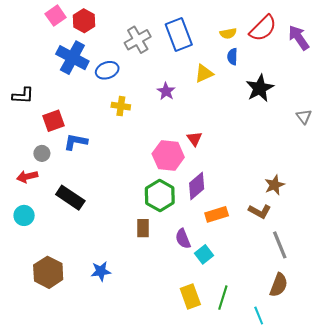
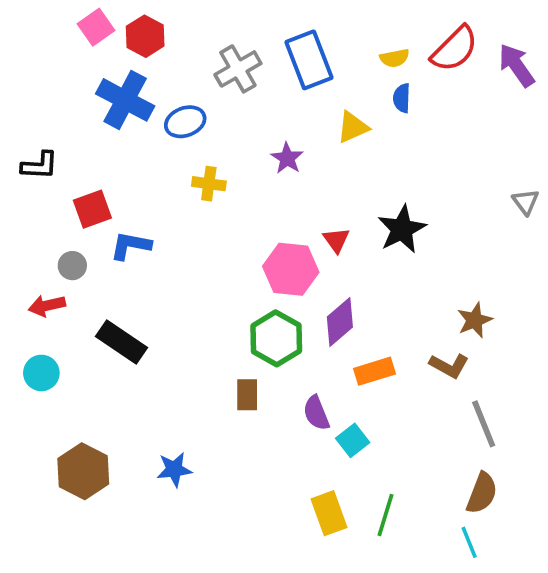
black star: (260, 88) -> (402, 229), moved
cyan line: (259, 315) -> (469, 542), moved

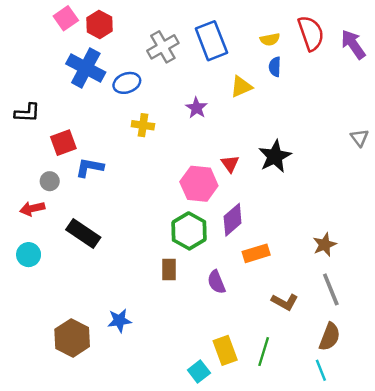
red semicircle: (455, 49) -> (311, 33), turned -64
brown star: (475, 320) -> (325, 245), moved
brown L-shape: (449, 366) -> (285, 302), moved
cyan square: (353, 440) -> (199, 372), moved
brown hexagon: (83, 471) -> (72, 338), moved

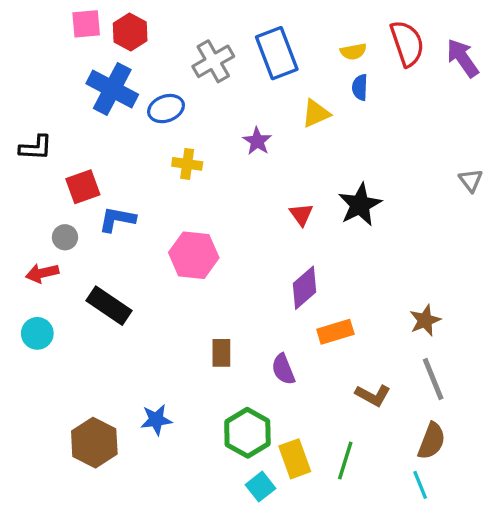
pink square: (66, 18) -> (86, 24), turned 30
pink hexagon: (199, 184) -> (194, 255), moved
green hexagon: (189, 231) -> (247, 433), moved

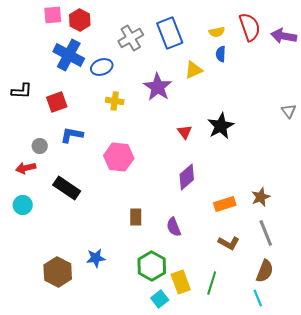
purple arrow: (463, 58) -> (284, 36), turned -45
purple star: (257, 141) -> (158, 87), size x1.6
red square: (83, 187) -> (57, 102), moved
orange rectangle: (335, 332) -> (225, 204), moved

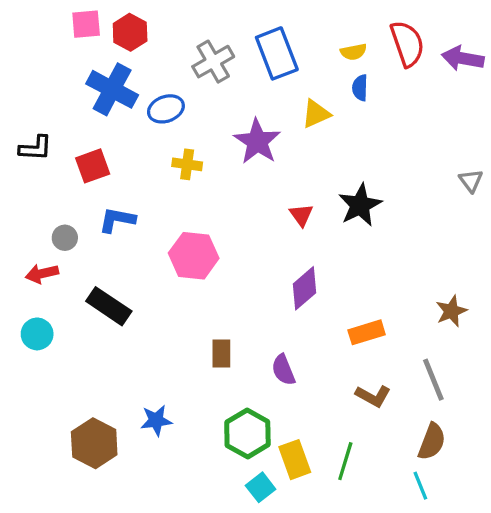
brown star: (261, 197) -> (451, 311), moved

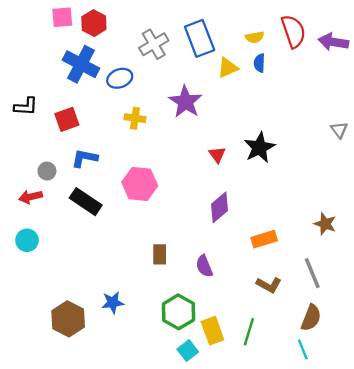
yellow triangle: (316, 114) -> (228, 68), moved
black rectangle: (109, 306) -> (86, 202), moved
brown star: (451, 311) -> (325, 224), turned -30

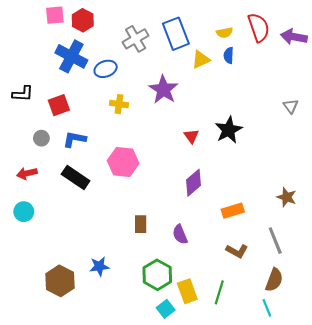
gray triangle: (339, 130) -> (291, 106), moved
gray circle: (47, 171) -> (41, 138), moved

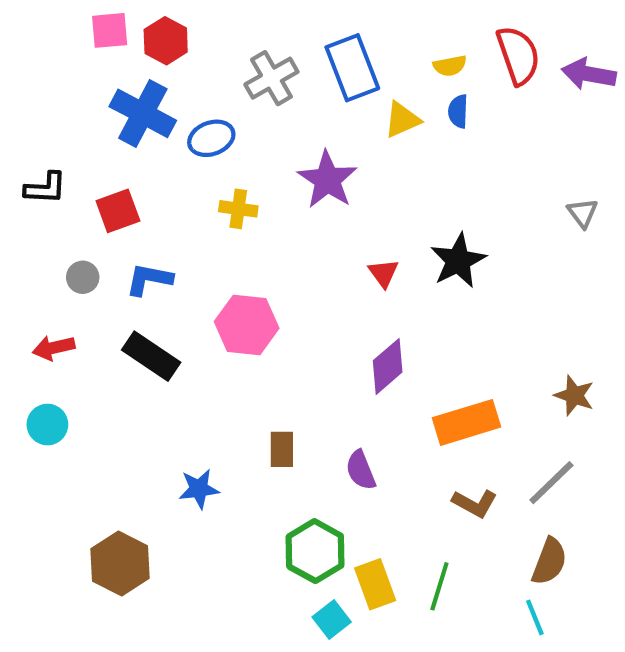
orange rectangle: (233, 211) -> (466, 422), size x1.4
gray line: (275, 241) -> (551, 483), turned 68
blue star: (99, 266) -> (199, 489), moved

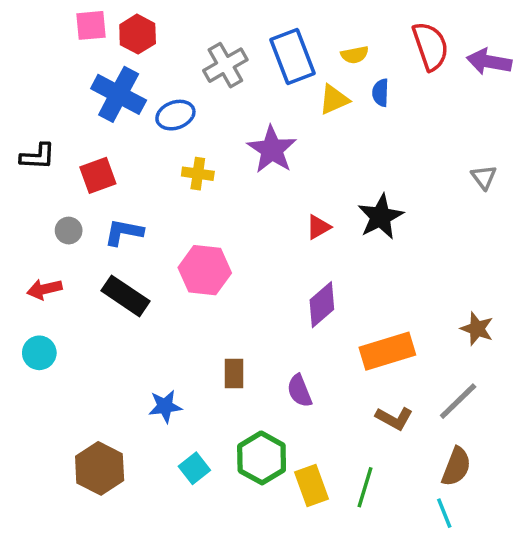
yellow semicircle: (450, 66) -> (355, 55), moved
red triangle: (383, 273) -> (318, 227), turned 36
cyan square: (332, 619) -> (194, 468), moved

